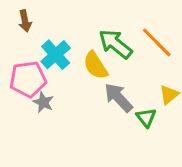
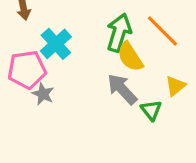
green arrow: (115, 44) -> (119, 33), turned 68
yellow semicircle: (95, 65) -> (130, 57), moved

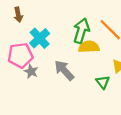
yellow semicircle: (130, 57) -> (89, 47), turned 120
gray arrow: (122, 89) -> (64, 70), moved

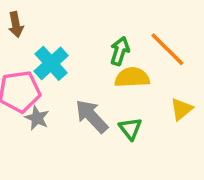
green arrow: (81, 31) -> (120, 51), size x0.7
green triangle: (103, 82) -> (130, 129), moved

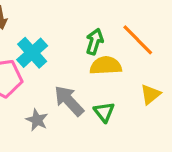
gray star: (37, 118) -> (37, 120), moved

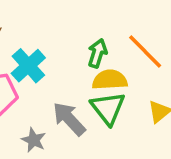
green triangle: (104, 112) -> (108, 108), moved, size x1.5

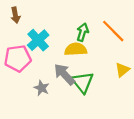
yellow semicircle: (110, 80) -> (76, 49), moved
green triangle: (108, 108) -> (83, 82), moved

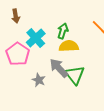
green arrow: (83, 32) -> (63, 31), moved
pink pentagon: (18, 58) -> (18, 54), turned -30

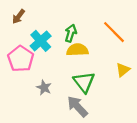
brown arrow: (16, 16) -> (18, 17), turned 48
gray arrow: (59, 68) -> (77, 106), moved

